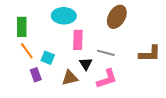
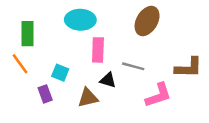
orange line: (27, 51) -> (20, 64), moved
black triangle: (86, 64) -> (108, 80), turned -40
pink L-shape: (107, 79) -> (158, 95), moved

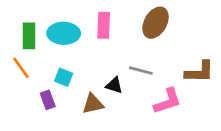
cyan ellipse: (80, 20) -> (64, 33), moved
pink rectangle: (98, 50) -> (104, 25), moved

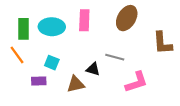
brown L-shape: (199, 72) -> (163, 43), moved, turned 85
purple rectangle: (48, 100) -> (39, 81), turned -72

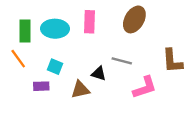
brown L-shape: (163, 43) -> (172, 61), moved

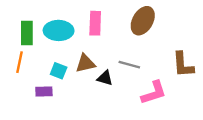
orange line: (18, 59) -> (20, 62), turned 48
brown triangle: (80, 90) -> (85, 63), moved

